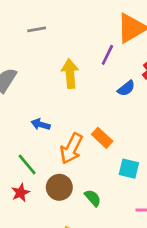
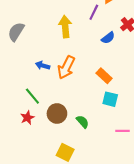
orange rectangle: (102, 138) -> (104, 76), moved
orange arrow: (71, 149) -> (66, 67), moved

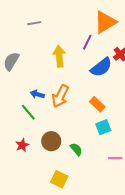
blue semicircle: (108, 38) -> (101, 67), size x1.6
green line: (32, 96) -> (28, 112), moved
cyan square: (110, 99) -> (103, 127), turned -35

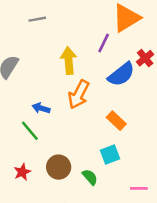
orange arrow: (60, 96) -> (79, 94), moved
cyan square: (103, 127) -> (110, 155), moved

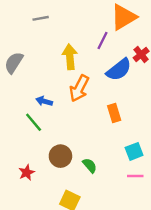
orange rectangle: (116, 121) -> (114, 113), turned 30
cyan square: (110, 155) -> (134, 151), moved
red star: (22, 172) -> (27, 172), moved

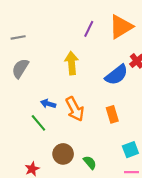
gray line: (41, 18) -> (18, 37), moved
purple line: (102, 40) -> (89, 29), moved
orange arrow: (79, 88) -> (75, 109), moved, turned -55

